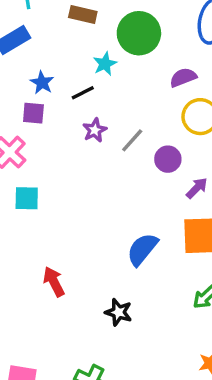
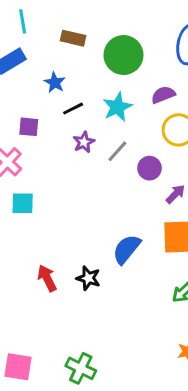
cyan star: (105, 64) -> (117, 107), moved, size x1.4
blue star: (42, 83) -> (55, 83), moved
black star: (119, 312) -> (88, 278), moved

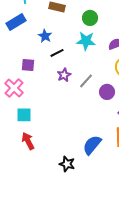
green circle: (123, 55) -> (90, 18), size x0.6
cyan star: (117, 107) -> (86, 41), moved, turned 30
red arrow: (47, 278) -> (28, 141), moved

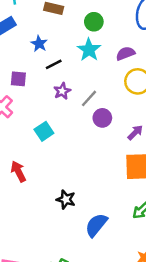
cyan star: (86, 41) -> (89, 50), turned 30
purple circle: (107, 92) -> (102, 118), moved
cyan square: (24, 115) -> (44, 131), moved, turned -35
blue semicircle: (92, 145) -> (96, 225), moved

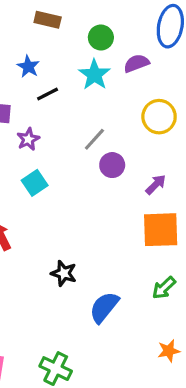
purple semicircle: (125, 53) -> (136, 63), moved
purple star: (62, 91) -> (28, 139), moved

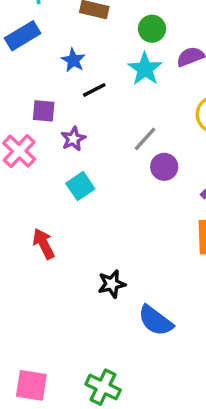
black star: (64, 273) -> (112, 284), turned -30
blue semicircle: (104, 307) -> (155, 321), turned -92

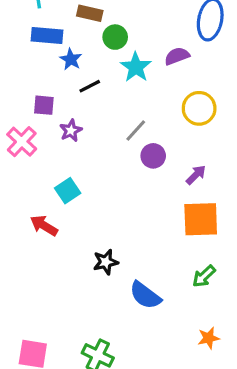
green circle: (152, 29) -> (115, 37), moved
blue rectangle: (23, 36) -> (47, 35), moved, turned 36
cyan square: (80, 186) -> (68, 191), moved
red arrow: (44, 244) -> (44, 226), turned -32

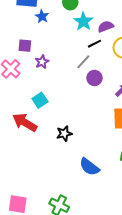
purple semicircle: (177, 56) -> (106, 26), moved
black line: (90, 86) -> (94, 44), moved
red arrow: (44, 226) -> (25, 122), size x1.4
black star: (106, 262) -> (64, 134), moved

